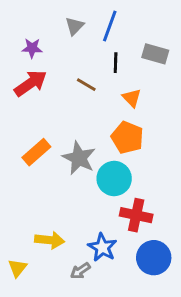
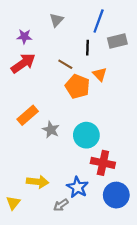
blue line: (110, 26) -> (99, 21), moved
gray rectangle: (155, 54) -> (117, 41), turned -30
orange pentagon: (127, 137) -> (77, 86), moved
gray star: (79, 158) -> (51, 130), moved, size x0.7

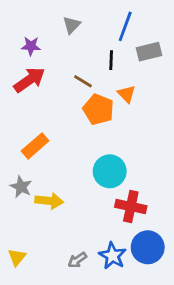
gray star: (51, 130) -> (21, 187), moved
yellow arrow: (38, 182) -> (49, 201), moved
blue star: (77, 187) -> (112, 256), moved

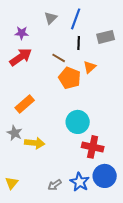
blue line: (125, 26) -> (76, 19), moved
orange triangle: (127, 94) -> (90, 67), turned 32

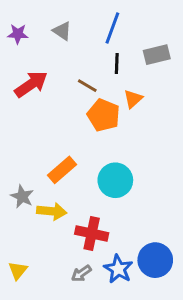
gray triangle: (51, 18) -> (62, 31), moved, turned -40
purple star: (22, 33) -> (18, 34), moved
orange rectangle: (25, 104) -> (62, 170), moved
red cross: (93, 147) -> (92, 233), moved

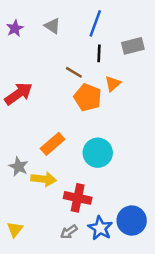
purple star: (18, 34) -> (15, 28), turned -30
red arrow: (31, 84) -> (19, 94), moved

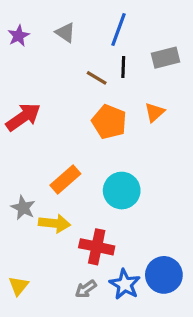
brown line: (74, 72) -> (97, 78), moved
orange triangle: (113, 84) -> (155, 112), moved

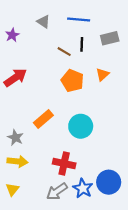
blue line: (119, 29) -> (79, 20), turned 75
purple star: (19, 36) -> (12, 35), moved
yellow arrow: (54, 223) -> (17, 161), moved
gray arrow: (86, 289) -> (57, 191), size x1.5

